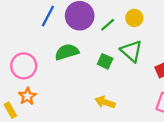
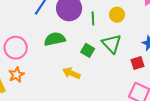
green line: (108, 25) -> (93, 18), turned -56
yellow arrow: (105, 102) -> (71, 73), moved

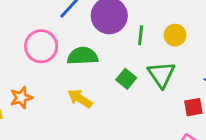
pink circle: (16, 48) -> (41, 46), moved
yellow arrow: (71, 73) -> (80, 99), moved

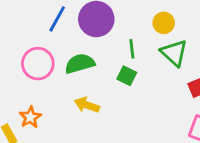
green line: (141, 35) -> (132, 49), moved
green triangle: (161, 75) -> (174, 53), moved

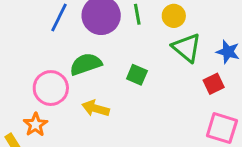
green line: (132, 49) -> (137, 14), moved
pink circle: (38, 64) -> (51, 88), moved

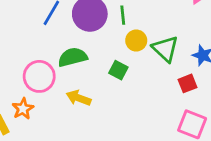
yellow circle: (174, 16) -> (136, 41), moved

